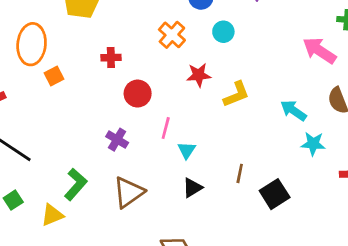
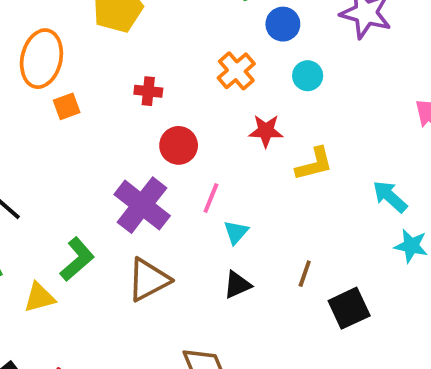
purple cross: (117, 140) -> (142, 205), size x1.8

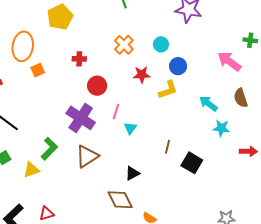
blue circle: (283, 24) -> (178, 66), moved
black triangle: (237, 285) -> (132, 173), moved
black square: (349, 308) -> (192, 163), turned -30

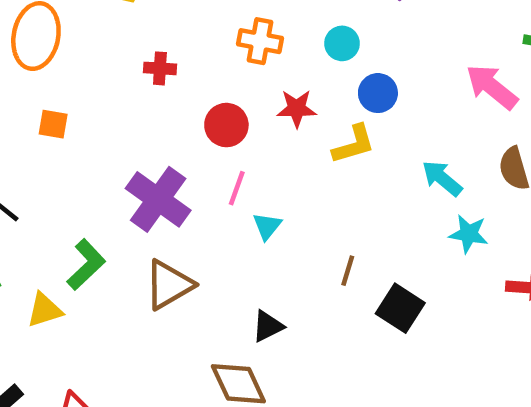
orange cross: (124, 45) -> (260, 41), turned -36
orange square: (38, 70) -> (53, 124), moved, turned 32
red circle: (97, 86) -> (226, 125), moved

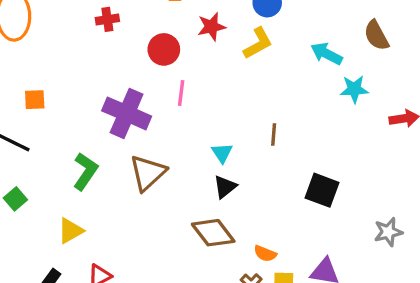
orange square: (53, 124) -> (35, 100), moved
cyan triangle: (267, 226) -> (222, 153), moved
black square: (400, 308) -> (322, 190), moved
yellow triangle: (45, 310) -> (70, 231), moved

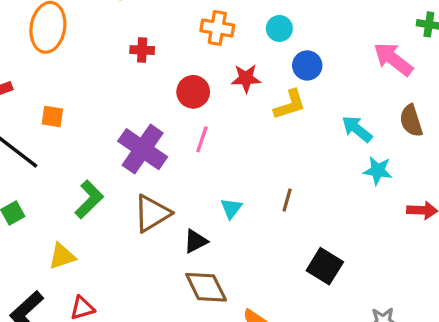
black triangle: (225, 187) -> (196, 241), moved

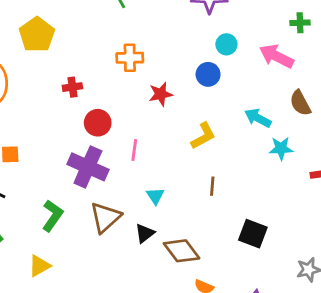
cyan circle: (279, 28) -> (226, 44), moved
red circle: (193, 92) -> (98, 123), moved
yellow L-shape: (290, 105) -> (203, 136), moved
cyan triangle: (231, 208) -> (155, 196), moved
brown diamond: (206, 287) -> (182, 251), moved

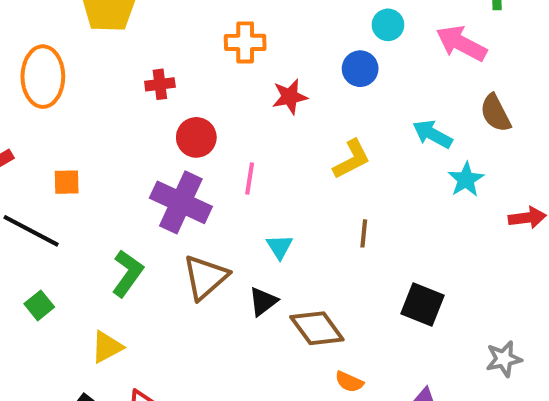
cyan star: (281, 148) -> (466, 179), turned -30

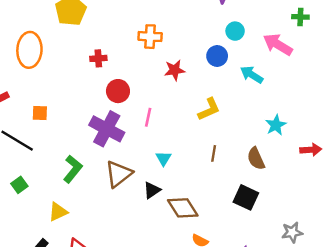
brown semicircle: (495, 113) -> (256, 159), moved
cyan arrow: (432, 134) -> (252, 75), moved

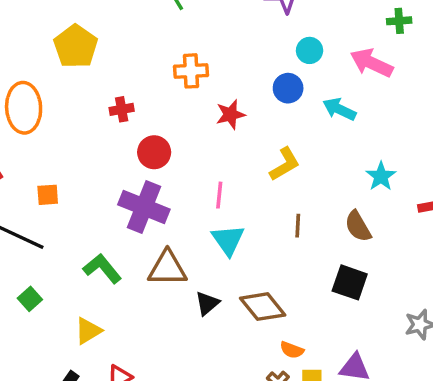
pink line: (148, 117) -> (219, 195), moved
cyan triangle: (163, 158) -> (228, 240), size x1.5
green L-shape: (73, 169) -> (102, 269), turned -72
brown triangle: (119, 174) -> (167, 268), turned 44
black triangle: (152, 190) -> (207, 303), moved

